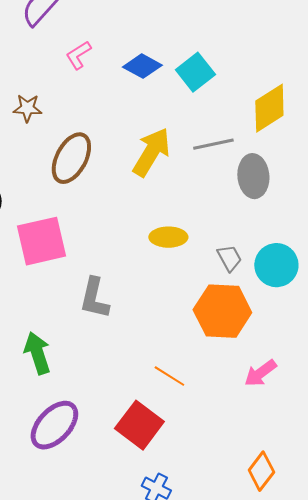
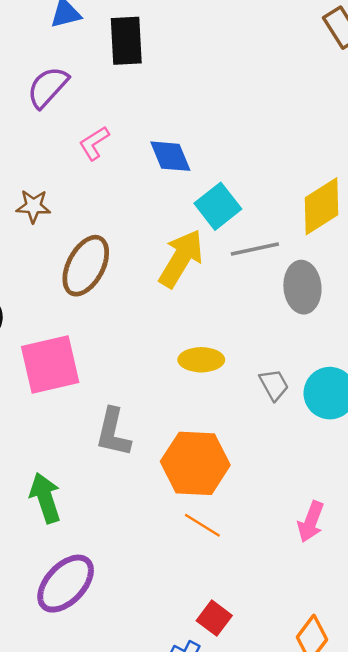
blue diamond: (142, 66) -> (170, 156), turned 39
cyan square: (195, 72) -> (218, 206), moved
orange hexagon: (222, 311) -> (195, 463), moved
pink arrow: (260, 373) -> (311, 522), turned -32
red square: (139, 425) -> (214, 618), moved, size x0.6

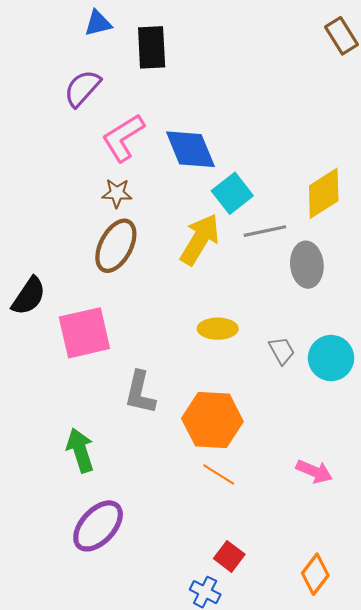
pink L-shape: (94, 143) -> (123, 138), size x1.6
blue diamond: (170, 156) -> (190, 149), size x1.4
brown star: (33, 206) -> (117, 193), moved
pink arrow: (311, 522) -> (314, 471), turned -88

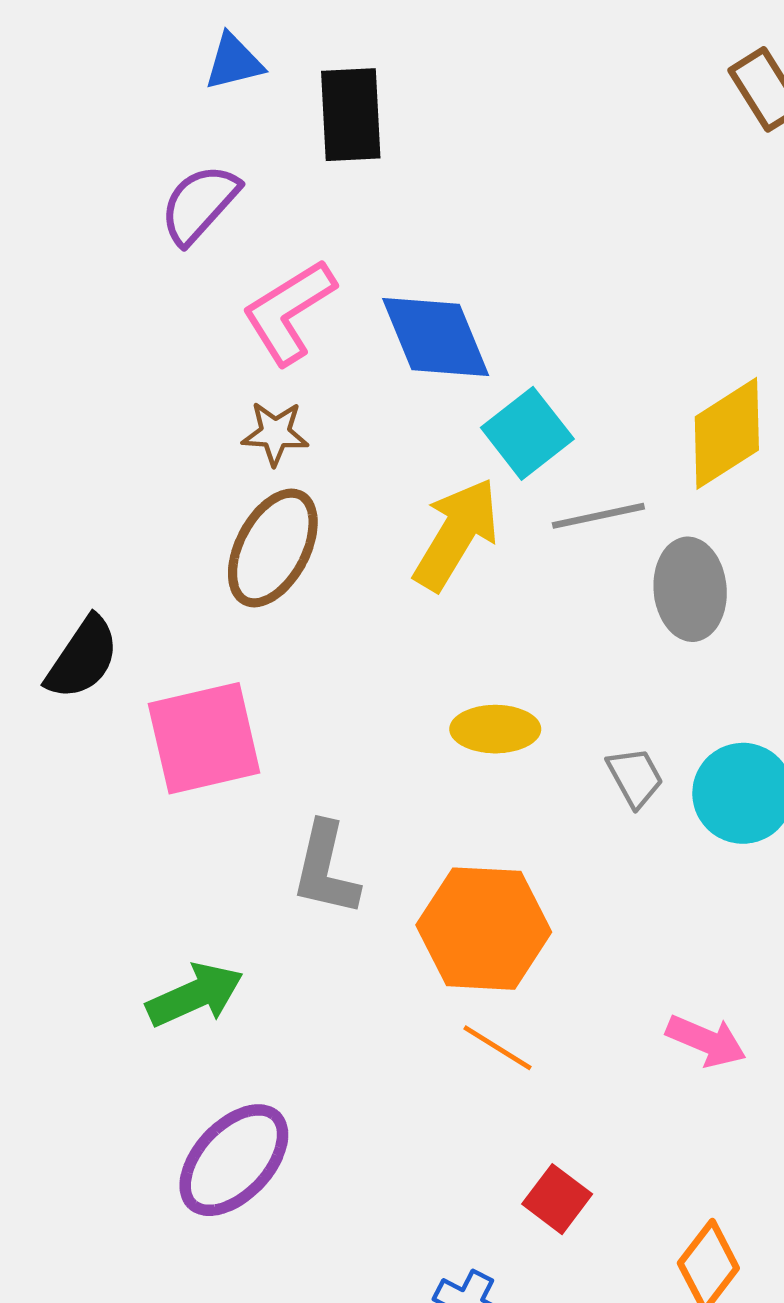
green arrow: (80, 450) -> (195, 995), turned 84
red square: (229, 556) -> (557, 1199), moved

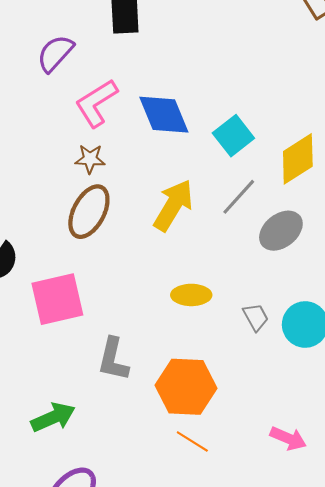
cyan square: (527, 433) -> (233, 136), moved
gray line: (598, 516) -> (239, 197), turned -36
gray ellipse: (690, 589) -> (281, 231), turned 57

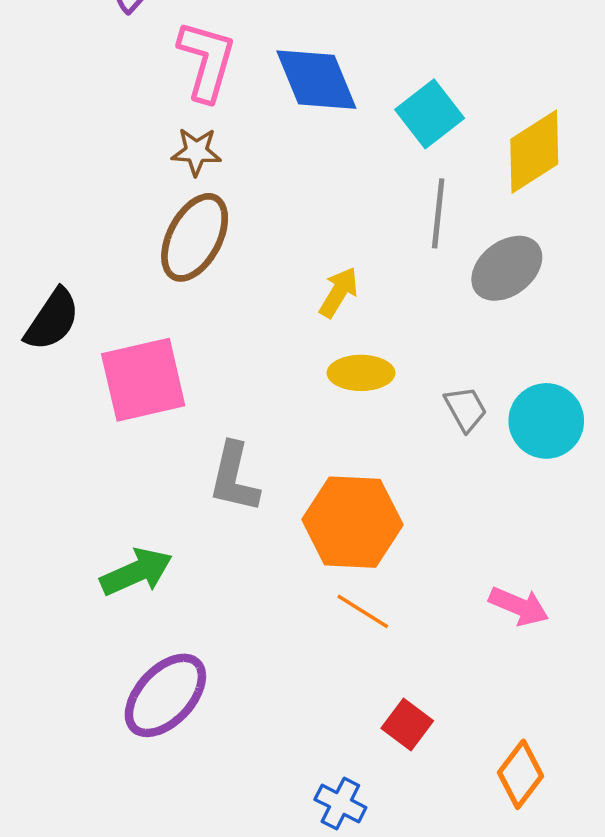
pink L-shape: (96, 103) -> (207, 61), turned 138
gray line: (239, 197) -> (438, 213), turned -36
yellow arrow: (173, 205) -> (339, 292), moved, size x0.6

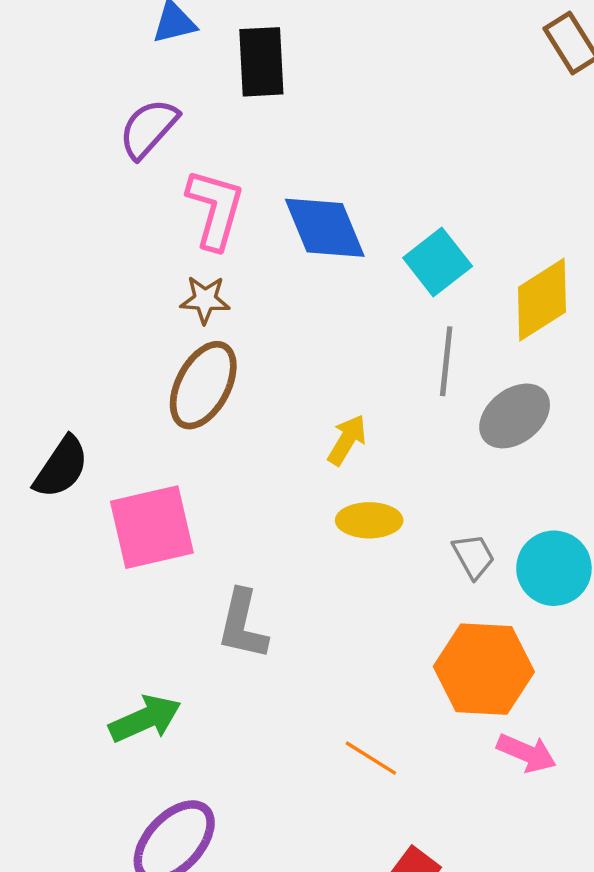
orange hexagon: (352, 522) -> (484, 669), moved

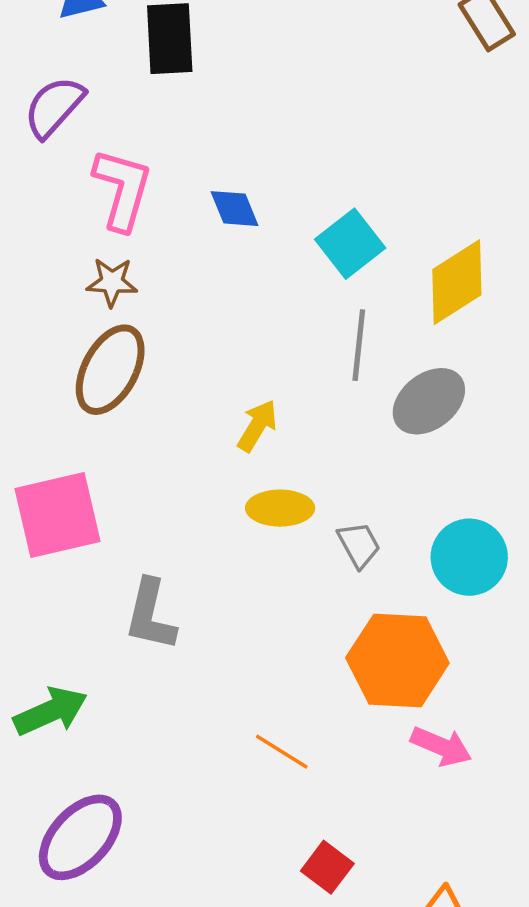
blue diamond: (325, 228) -> (234, 209), size x0.6
gray trapezoid: (474, 556) -> (359, 545), moved

